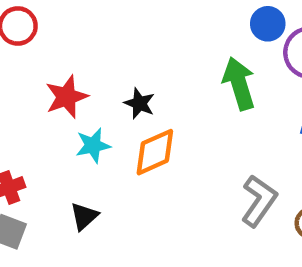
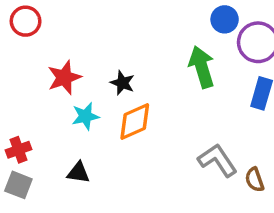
gray L-shape: (259, 201) -> (218, 160), turned -69
black triangle: (84, 216) -> (78, 173), turned 50

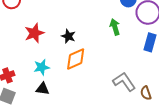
green arrow: (202, 67) -> (115, 27), size x0.7
cyan star: (85, 116) -> (42, 67), moved

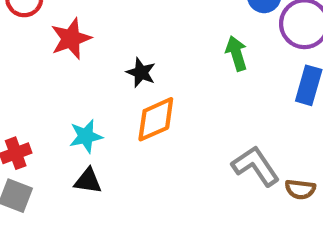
red star: (34, 33) -> (71, 39), moved
brown semicircle: (146, 93) -> (300, 189), turned -64

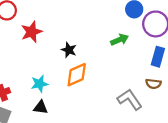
green arrow: (237, 53) -> (120, 40), turned 84
brown semicircle: (300, 189) -> (153, 84), moved

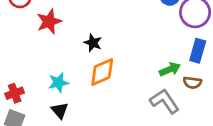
green arrow: (120, 40) -> (170, 69), moved
black triangle: (41, 107) -> (60, 110), turned 42

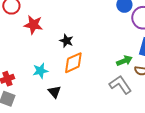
red star: (49, 22) -> (33, 25), turned 30
black triangle: (60, 110) -> (54, 92), moved

